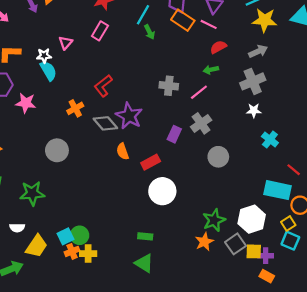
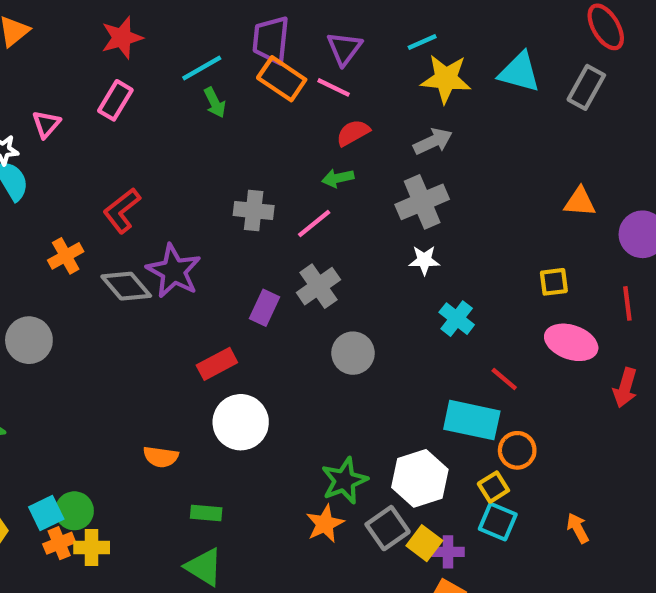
cyan line: (143, 15) -> (202, 68), turned 30
orange semicircle: (123, 151) -> (161, 457), moved, turned -63
yellow square: (254, 251) -> (424, 543), turned 35

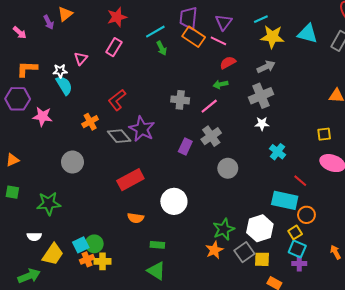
red rectangle: (217, 364) -> (130, 180), moved, size x1.4
yellow square: (424, 543) -> (262, 259), turned -35
purple cross: (448, 552) -> (299, 263), moved

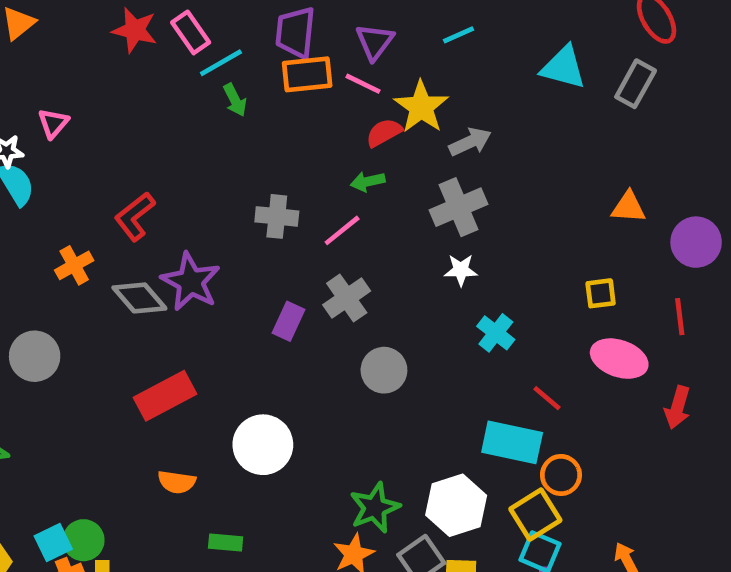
red star: (117, 17) -> (135, 30), turned 30
orange rectangle: (194, 37) -> (307, 74), turned -40
yellow star: (272, 37) -> (421, 107), moved, turned 30
pink rectangle: (114, 47) -> (191, 32), moved, turned -66
yellow square: (295, 232) -> (535, 515), size x1.5

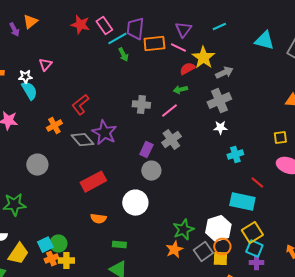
purple trapezoid: (295, 32) -> (135, 29), moved
cyan cross: (496, 333) -> (235, 155), turned 35
gray circle: (384, 370) -> (151, 171), moved
orange circle: (561, 475) -> (222, 247), moved

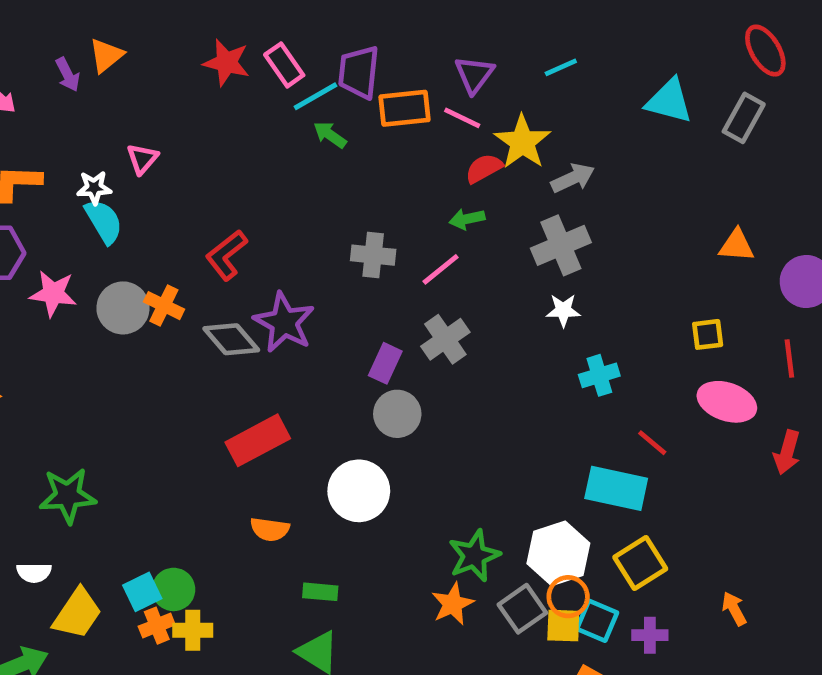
green arrow: (123, 55) -> (330, 135), turned 152
orange cross: (54, 126) -> (164, 306), turned -35
gray circle: (37, 165) -> (123, 308), moved
cyan square: (254, 249) -> (597, 621), moved

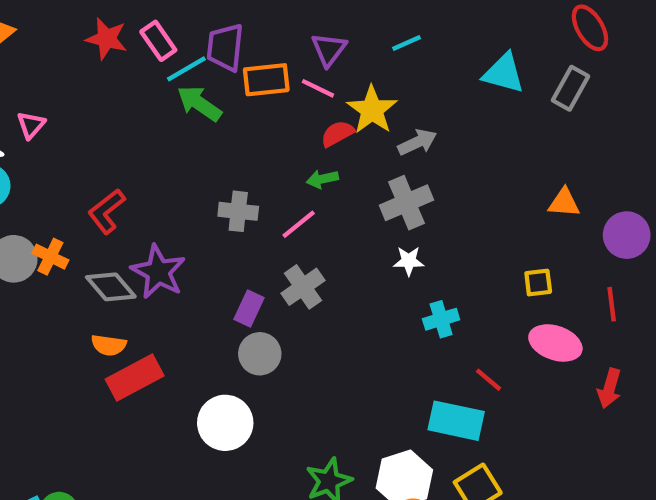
green arrow: (330, 135) -> (199, 103), size x1.5
orange semicircle: (270, 529) -> (109, 345), moved

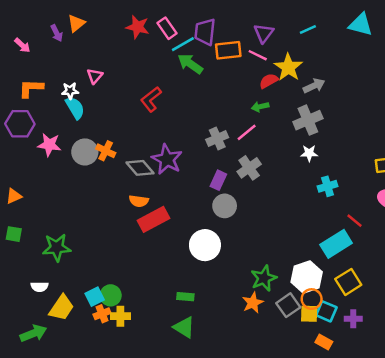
cyan triangle: (504, 73) -> (361, 25), moved
red L-shape: (107, 211) -> (151, 99), moved
gray cross: (238, 211) -> (217, 138), moved, turned -30
cyan rectangle: (456, 421) -> (336, 244), turned -44

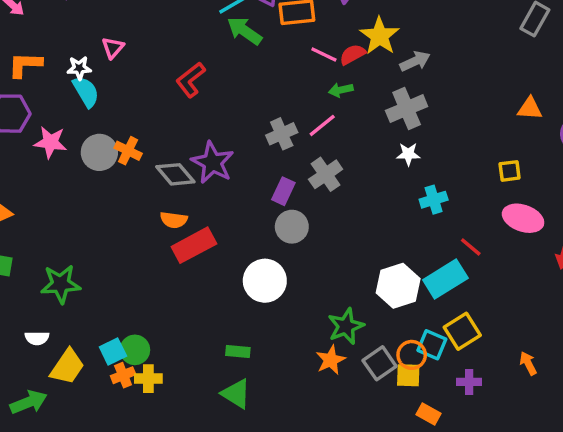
pink line: (258, 55) -> (324, 54), moved
white hexagon: (307, 277) -> (398, 286), moved
cyan square: (326, 311) -> (432, 345), moved

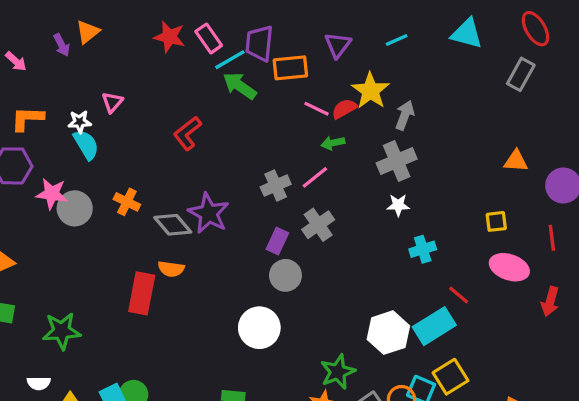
gray arrow: (415, 61) -> (405, 115), turned -44
gray circle: (99, 152) -> (75, 208), moved
red rectangle: (194, 245) -> (142, 293), moved, turned -51

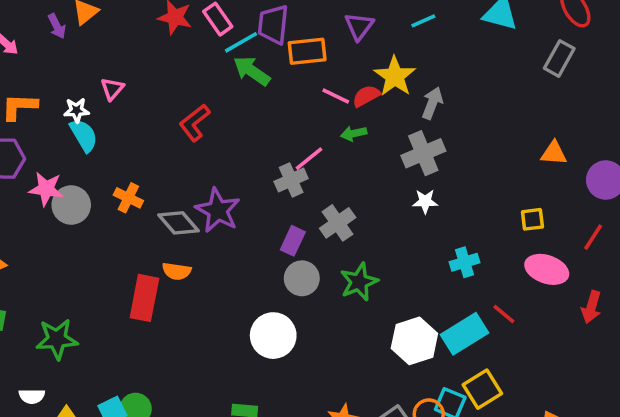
pink line: (315, 177) -> (309, 159), moved
red line: (552, 238) -> (593, 237), turned 40
cyan cross: (423, 249) -> (464, 262), moved
red line: (459, 295) -> (504, 314), moved
green star: (338, 372) -> (359, 282), moved

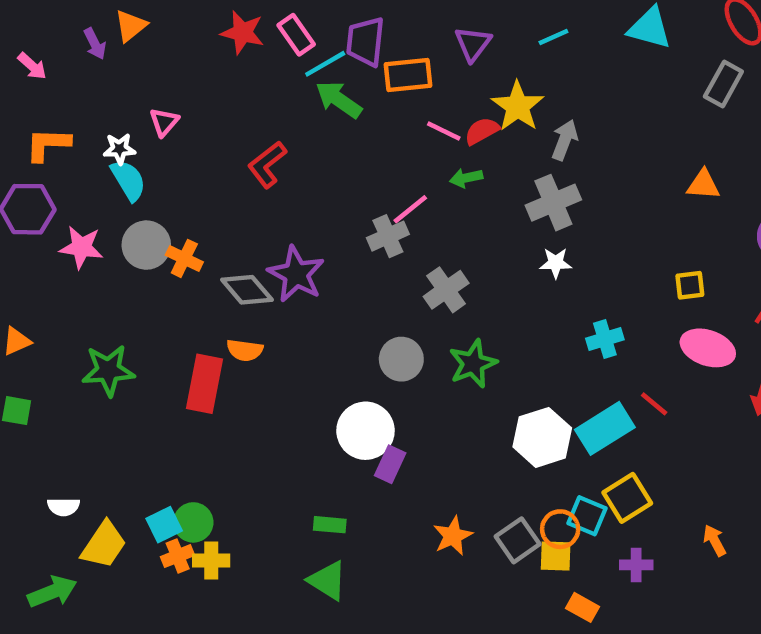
orange triangle: (554, 153) -> (703, 185), moved
gray circle: (71, 205) -> (146, 245), moved
purple rectangle: (293, 241) -> (390, 464), moved
green star: (57, 339) -> (108, 370), moved

